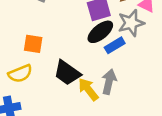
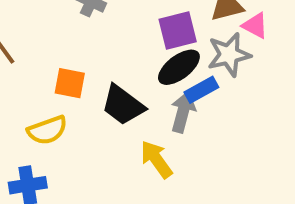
black trapezoid: (67, 73) -> (123, 105), moved
gray arrow: (109, 82) -> (183, 112), moved

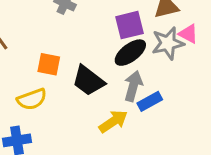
pink triangle: (255, 26) -> (188, 34), moved
blue rectangle: (201, 90) -> (150, 101), moved
yellow arrow: (156, 159) -> (113, 121), turned 92

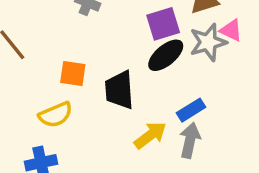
black trapezoid: (88, 81) -> (119, 90), turned 52
gray arrow: (133, 86) -> (190, 140), moved

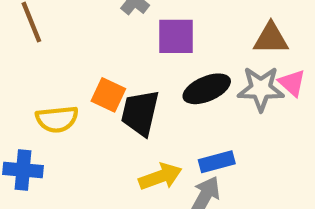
purple square: (163, 24) -> (176, 36), moved
orange square: (73, 73) -> (108, 95), moved

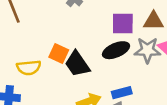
purple square: (176, 36) -> (123, 24), moved
black trapezoid: (140, 113) -> (77, 64), turned -48

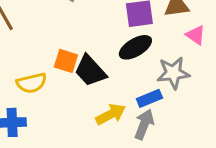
gray star: (147, 50) -> (173, 73), moved

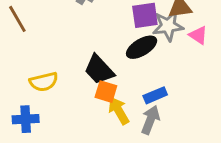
orange square: (66, 61) -> (106, 92), moved
gray star: (173, 73) -> (168, 26), moved
yellow arrow: (111, 114) -> (119, 111), turned -92

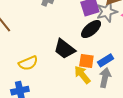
orange square: (106, 92) -> (86, 61), moved

